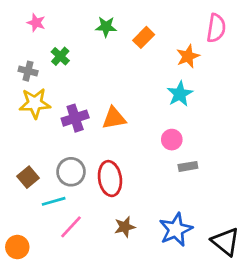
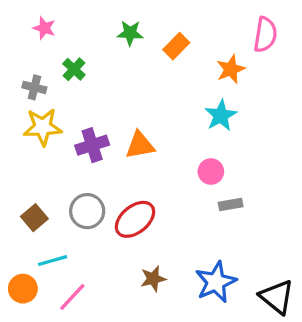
red ellipse: (110, 179) -> (135, 219), turned 60
cyan line: (54, 201) -> (53, 261), moved
pink line: (71, 227) -> (72, 297), moved
orange circle: (17, 247) -> (23, 289), moved

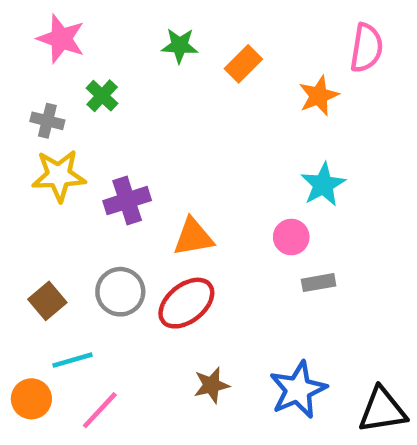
pink star: (44, 28) -> (61, 39), size x1.5
cyan star: (221, 115) -> (323, 185), moved
orange triangle: (140, 145) -> (193, 237), moved
black triangle: (277, 297) -> (382, 410), turned -48

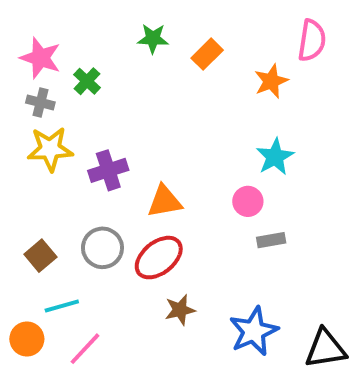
pink star: (61, 39) -> (40, 58), moved
brown star: (211, 385) -> (180, 310), moved

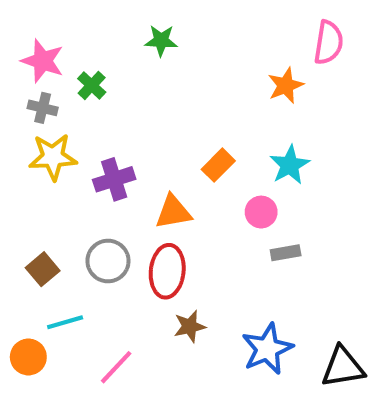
orange rectangle: (207, 54) -> (218, 165), moved
red ellipse: (159, 258) -> (167, 271), turned -45
pink line: (85, 349) -> (116, 367), moved

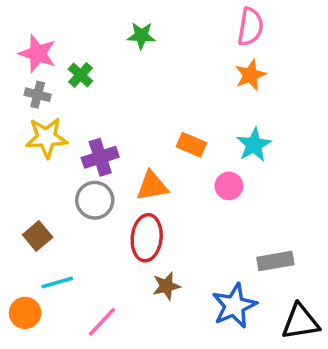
pink semicircle: (329, 43) -> (250, 27), moved
orange rectangle: (218, 165) -> (191, 145), turned 68
gray rectangle: (286, 253) -> (275, 261), moved, size x1.4
gray circle: (108, 261) -> (95, 200), moved

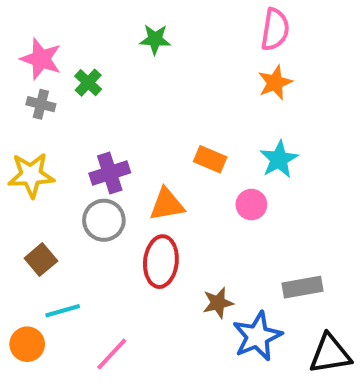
yellow star: (46, 138) -> (31, 175), moved
brown star: (166, 286) -> (218, 303), moved

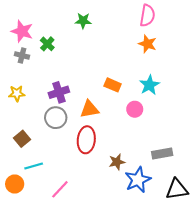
orange star: (275, 83) -> (147, 44), turned -30
yellow star: (31, 175) -> (17, 93), size x0.7

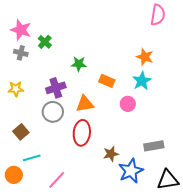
pink semicircle: (147, 15) -> (158, 15), moved
green star: (83, 21) -> (79, 64), moved
orange star: (147, 44) -> (145, 57), moved

